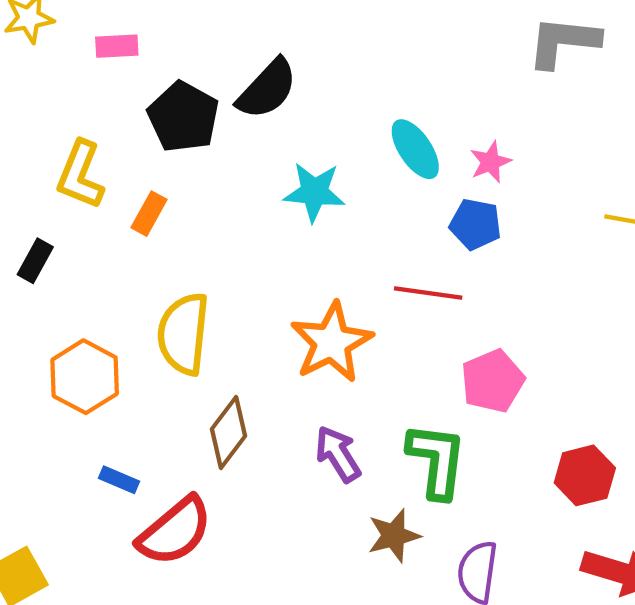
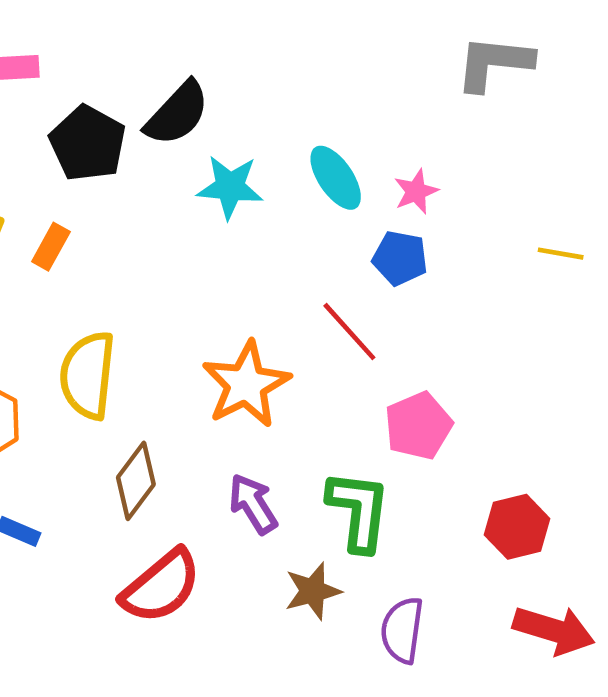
cyan star: (314, 192) -> (230, 187), moved
red line: (428, 293) -> (349, 332), turned 40
red semicircle: (175, 531) -> (161, 586), moved

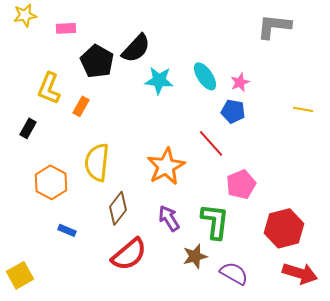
red hexagon: (517, 527) -> (284, 228), size x1.4
purple semicircle: (402, 630) -> (234, 273), turned 112

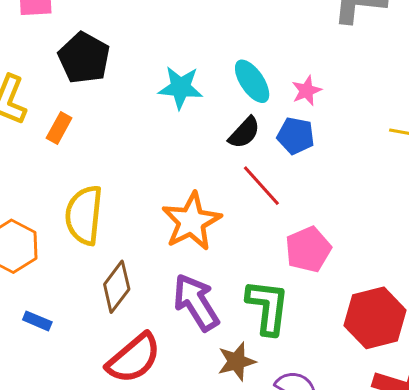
black semicircle: (136, 48) -> (244, 133), moved, size x0.7
purple arrow: (169, 218) -> (196, 302), size x1.4

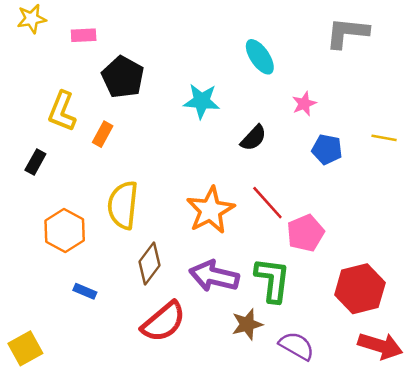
cyan ellipse: (252, 81) -> (260, 57), moved
blue pentagon: (296, 136) -> (327, 149), moved
red line: (261, 186) -> (267, 203), moved
purple arrow: (196, 302) -> (214, 276), turned -45

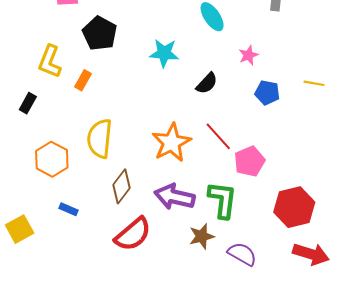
yellow square: (25, 348) -> (20, 229), moved

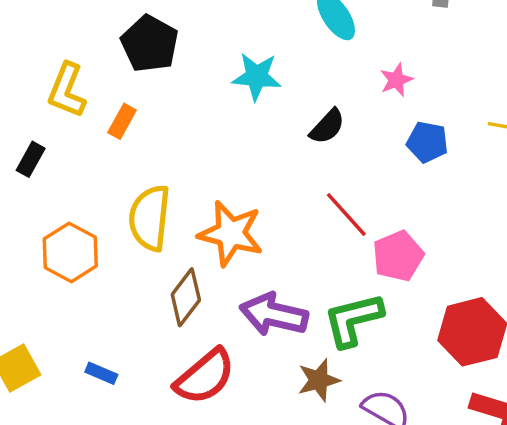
orange star: (171, 143) -> (231, 233), moved, turned -30
green L-shape: (222, 200) -> (353, 320), turned -111
blue rectangle: (68, 209) -> (101, 373), moved

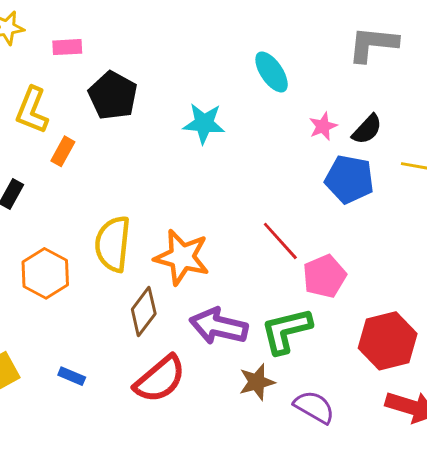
yellow L-shape: (67, 90) -> (32, 110), moved
orange rectangle: (122, 121) -> (63, 151), moved
black semicircle: (327, 127) -> (367, 129), moved
blue pentagon: (427, 142) -> (349, 179), size x1.4

